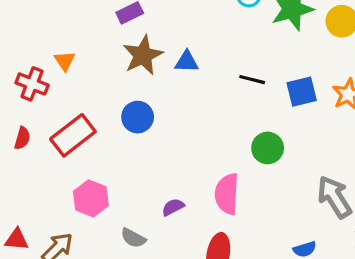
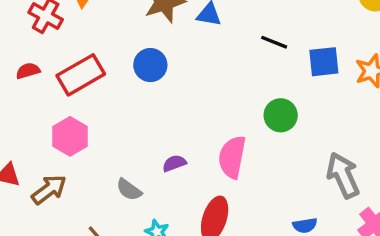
red semicircle: (22, 138) -> (28, 71), turned -130
pink hexagon: (91, 198) -> (70, 136), moved

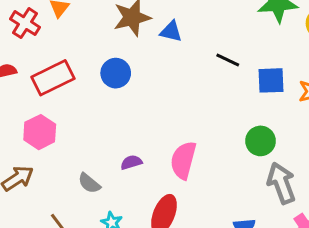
green circle: (281, 115) -> (261, 141), moved

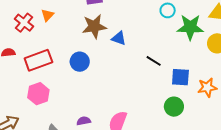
pink hexagon: (40, 132) -> (38, 94), moved
green circle: (261, 141) -> (174, 107), moved

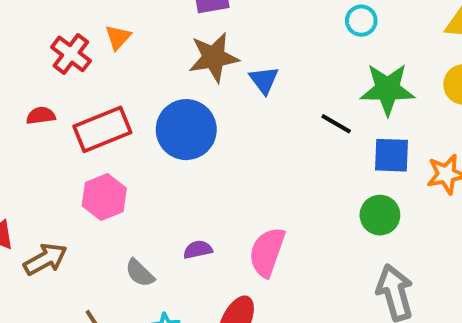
green star: (190, 27) -> (387, 89), moved
blue triangle: (119, 38) -> (264, 80), turned 35
blue circle: (80, 62) -> (186, 130), size x1.5

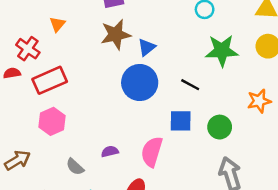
red cross: (71, 54) -> (28, 49), moved
blue triangle: (264, 80) -> (147, 47), turned 30
black line: (336, 124) -> (190, 85), moved
blue circle: (186, 130) -> (140, 83), moved
blue square: (392, 155) -> (181, 121), moved

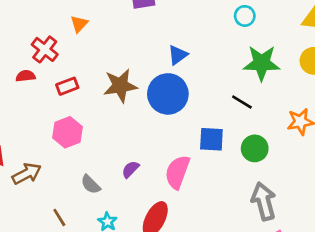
brown star: (116, 35) -> (120, 86), moved
red rectangle: (50, 80) -> (67, 86), size x0.6
black line: (190, 85) -> (242, 102), moved
purple semicircle: (110, 151) -> (130, 169), turned -35

